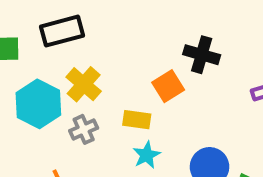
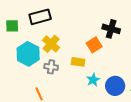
gray cross: (84, 129) -> (51, 67), turned 32
cyan star: (147, 155) -> (93, 80), moved

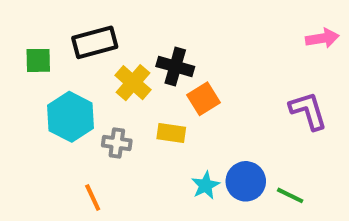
black cross: (111, 29) -> (175, 66), moved
yellow cross: (51, 44) -> (133, 83), moved
cyan star: (93, 80) -> (205, 185), moved

